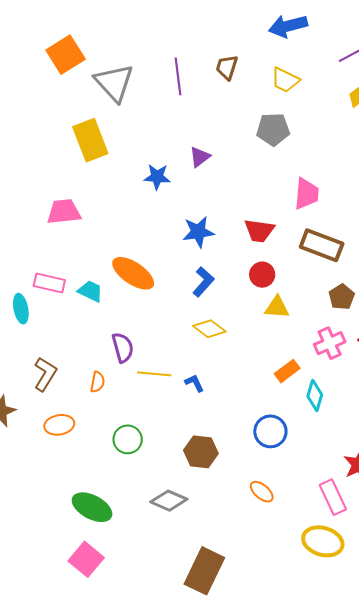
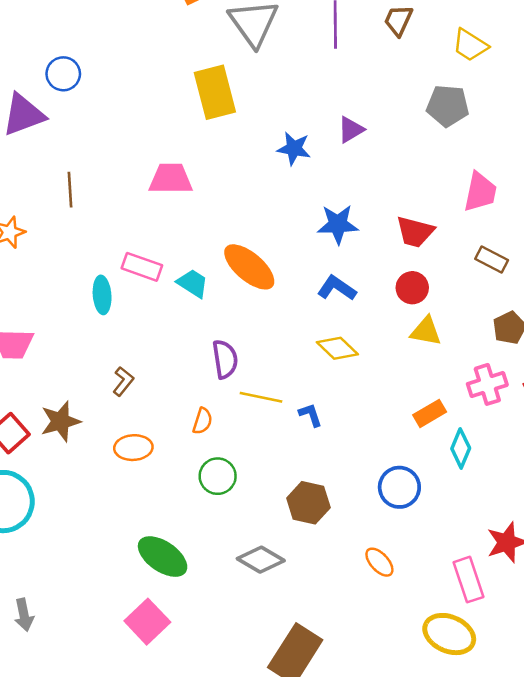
brown rectangle: (322, 245) -> (492, 260), size x0.6
blue L-shape: (203, 282) -> (337, 288), turned -104
brown L-shape: (45, 374) -> (123, 381), size x0.7
orange semicircle: (97, 382) -> (202, 421), moved

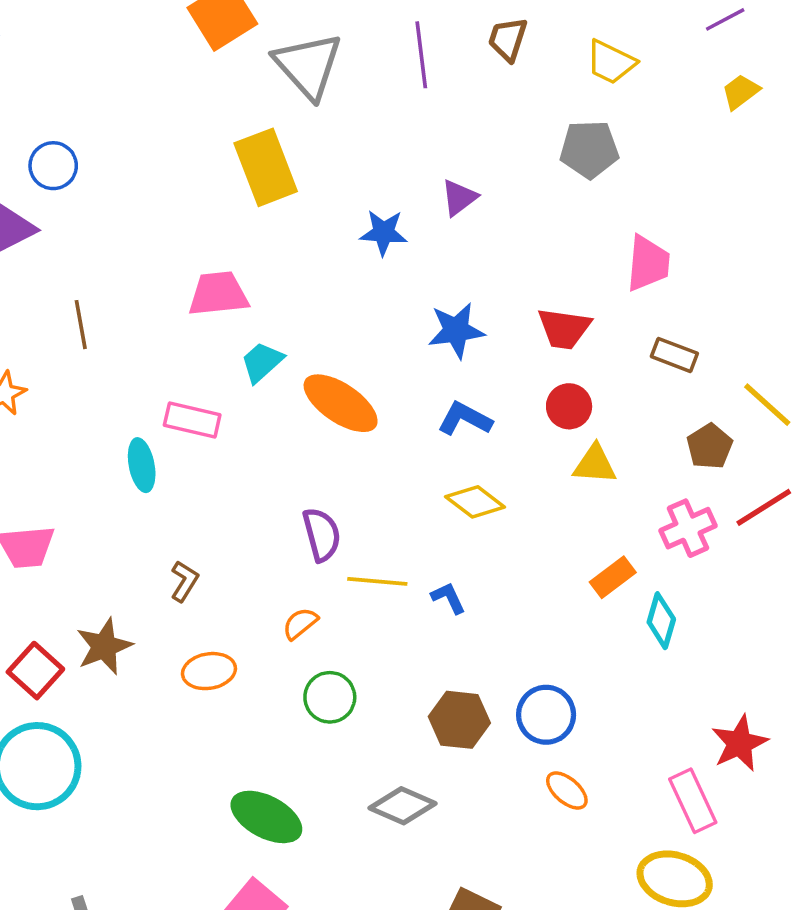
cyan trapezoid: (193, 283) -> (262, 362), moved, turned -68
orange semicircle: (202, 421) -> (300, 623), turned -140
blue circle: (399, 487) -> (546, 715), moved

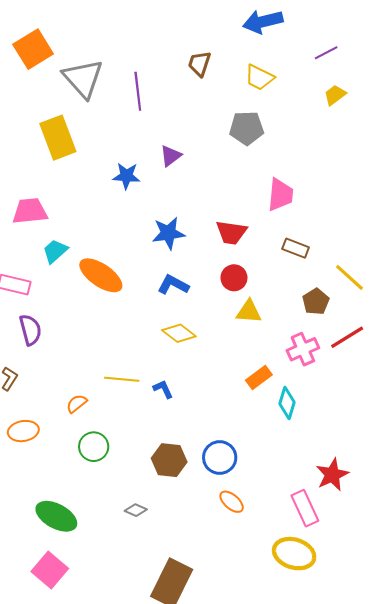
purple line: (421, 55) -> (138, 91), moved
purple semicircle: (322, 535) -> (30, 330), moved
gray diamond: (402, 806) -> (136, 510), size x0.6

